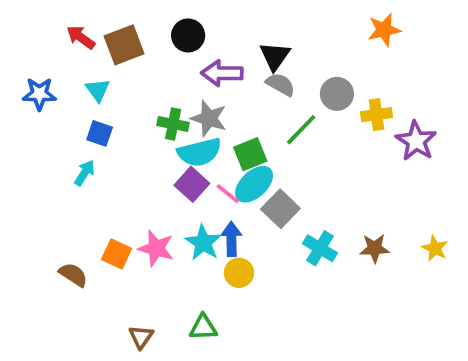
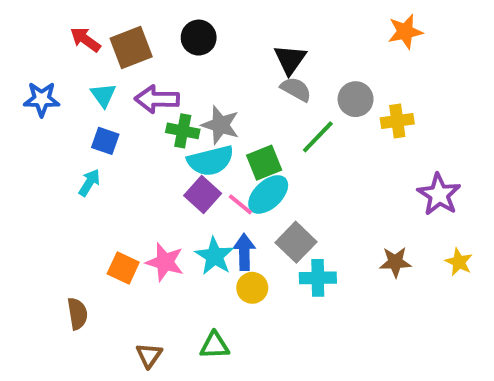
purple arrow: (222, 73) -> (157, 99), moved
purple star: (416, 141) -> (439, 194), moved
gray square: (280, 209) -> (296, 242), moved
cyan cross: (320, 248) -> (318, 278), moved, turned -32
brown semicircle: (73, 275) -> (77, 314), moved, turned 48

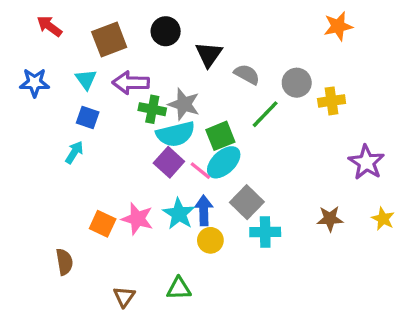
red arrow: (85, 40) -> (49, 26), moved
black triangle: (290, 59) -> (209, 54), moved

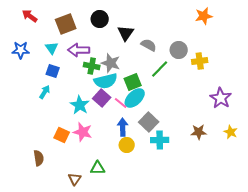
cyan star: (179, 214) -> (80, 105), moved
green triangle: (179, 288) -> (98, 168), moved

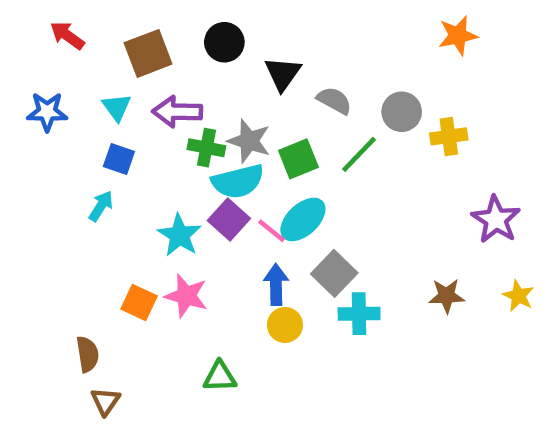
green square: (133, 82) -> (298, 159), moved
brown triangle: (75, 179) -> (105, 401), moved

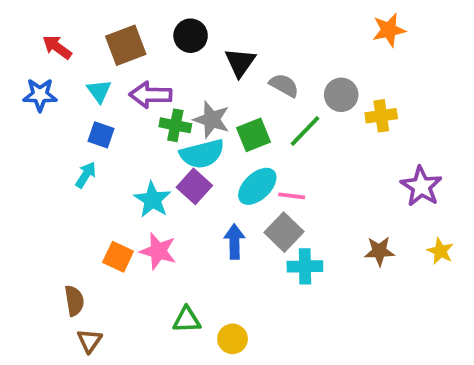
red arrow: (67, 35) -> (57, 47), moved
pink line: (271, 231) -> (292, 196), moved, turned -32
yellow circle: (285, 325) -> (233, 339), moved

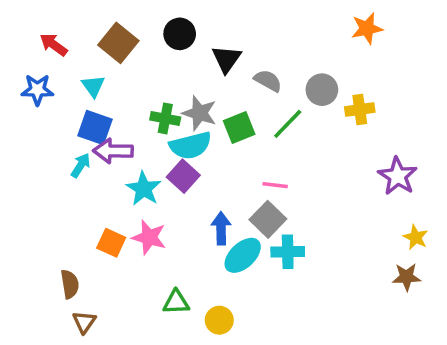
brown square: (126, 45) -> (118, 43), turned -30
purple arrow: (151, 95) -> (113, 151), moved
blue square: (101, 135) -> (95, 127), size x1.4
cyan ellipse: (257, 186) -> (243, 255), moved
brown star: (379, 251) -> (407, 277), moved

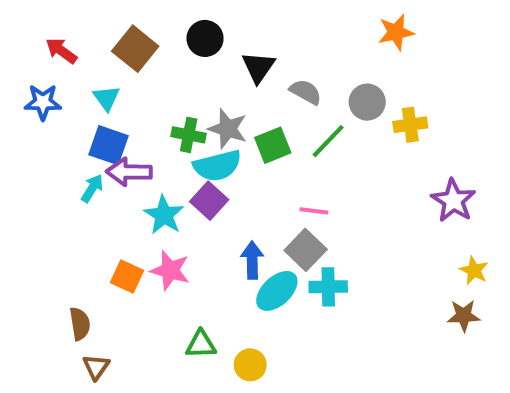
orange star: (367, 28) -> (396, 32), moved

